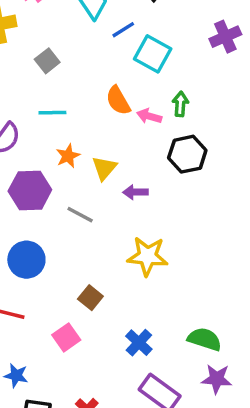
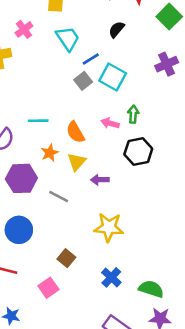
gray square: (47, 61) -> (83, 81), moved
orange semicircle: (118, 101) -> (75, 132), moved
blue cross: (139, 343) -> (111, 277), moved

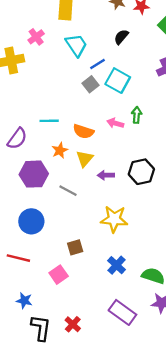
orange semicircle: (75, 132) -> (83, 131), turned -42
black hexagon: (138, 151) -> (141, 172), moved
brown square: (66, 258) -> (75, 247), turned 35

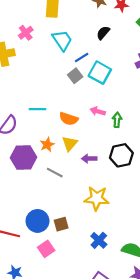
green arrow: (137, 115) -> (117, 120), moved
orange star: (60, 150) -> (47, 145), moved
blue circle: (31, 221) -> (37, 221), moved

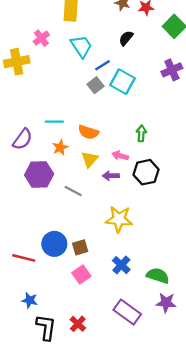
pink arrow: (98, 111) -> (120, 156), moved
orange star: (47, 145) -> (60, 147), moved
pink square: (46, 249) -> (81, 274), moved

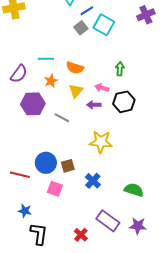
blue cross: (121, 265) -> (93, 181), moved
pink square: (81, 274) -> (55, 189), moved, turned -35
purple star: (166, 303) -> (138, 226), moved
red cross: (78, 324) -> (81, 235), moved

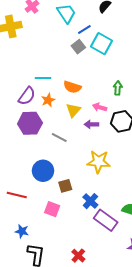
purple semicircle: (19, 74) -> (27, 96), moved
blue circle: (46, 163) -> (43, 171), moved
purple rectangle: (108, 221) -> (106, 220), moved

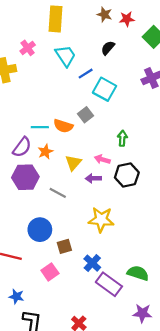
gray square: (78, 47) -> (86, 115), moved
orange semicircle: (72, 87) -> (63, 126), moved
pink square: (52, 209) -> (50, 272), turned 35

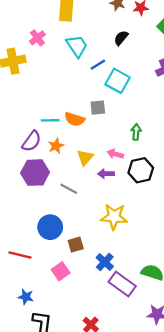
gray square: (86, 115) -> (98, 108), turned 32

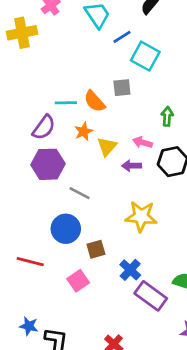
orange semicircle: (75, 119) -> (95, 101), turned 30
orange star: (56, 146) -> (84, 131), moved
gray line: (69, 189) -> (79, 193), moved
blue star: (26, 297) -> (29, 326), moved

